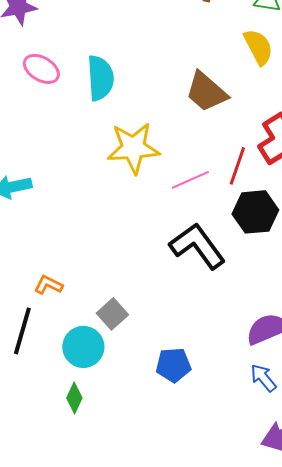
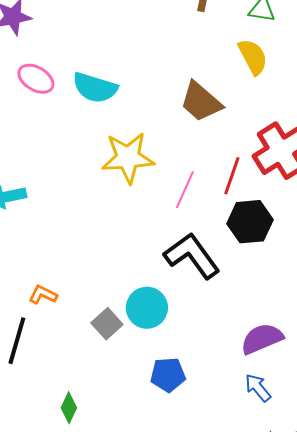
cyan semicircle: (100, 78) -> (95, 88), turned 111
pink line: (190, 180) -> (185, 190), turned -42
cyan circle: (83, 347) -> (147, 308), moved

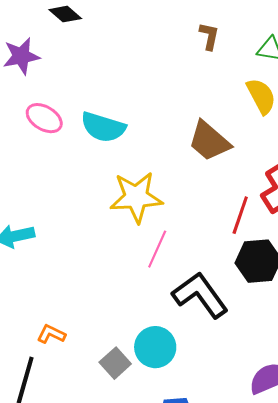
pink line: (185, 190) -> (157, 249), moved

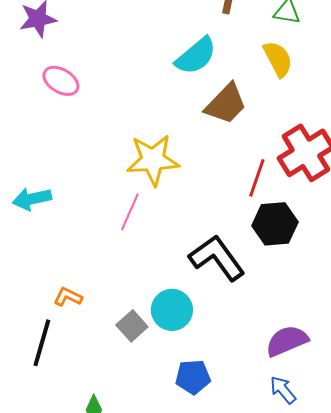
cyan semicircle: (103, 127) -> (196, 56), moved, turned -57
brown trapezoid: (209, 141) -> (226, 104), turned -87
pink line: (157, 249) -> (130, 212), moved

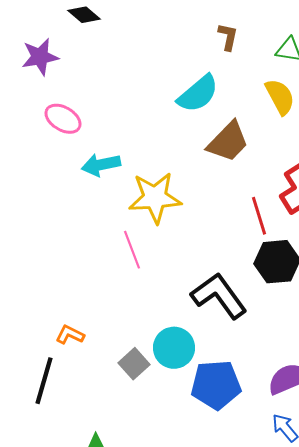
red line: (257, 178) -> (259, 216), turned -36
cyan arrow: (32, 199) -> (101, 165), moved
pink line: (130, 212) -> (132, 250), turned -45
blue pentagon: (193, 377) -> (216, 385), moved, size x1.4

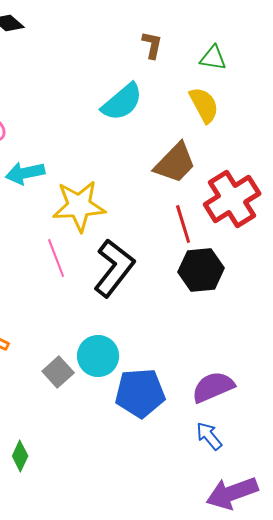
brown trapezoid: (228, 142) -> (175, 163), moved
black L-shape: (219, 296) -> (114, 268), moved, turned 74

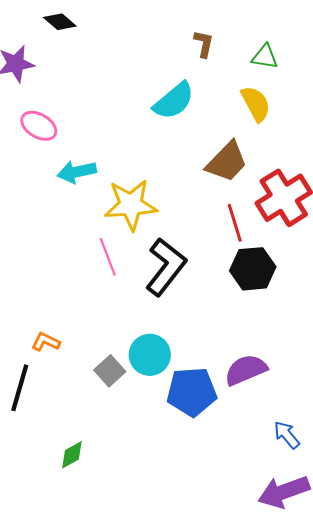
purple semicircle: (213, 387) -> (246, 370), moved
blue arrow: (209, 436) -> (287, 435), moved
green diamond: (20, 456) -> (72, 455), turned 36

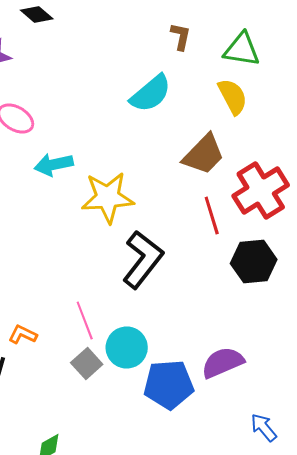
green triangle: (265, 57) -> (242, 50), size x1.4
pink line: (108, 257) -> (85, 320), moved
black hexagon: (253, 269) -> (254, 262), moved

